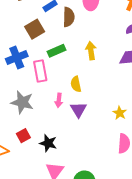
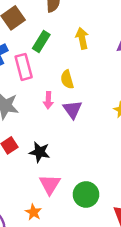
green rectangle: (57, 51) -> (41, 41), turned -30

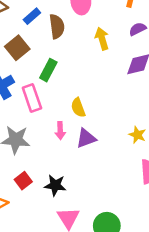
yellow arrow: (82, 38) -> (102, 39), moved
purple triangle: (72, 109) -> (86, 138), turned 50

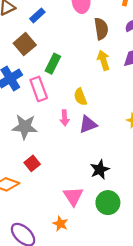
brown semicircle: (57, 26) -> (101, 29), moved
yellow arrow: (102, 39) -> (104, 60), moved
black star: (55, 185) -> (100, 169), moved, turned -30

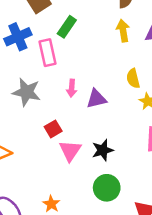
yellow semicircle: (80, 97) -> (133, 78), moved
red square: (32, 163) -> (53, 129), moved
pink triangle: (73, 196) -> (70, 151), moved

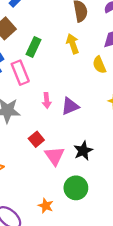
yellow arrow: (123, 31) -> (73, 44), moved
yellow semicircle: (133, 78) -> (99, 65), moved
green circle: (107, 188) -> (76, 188), moved

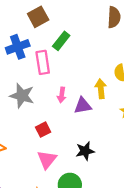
yellow arrow: (73, 44) -> (101, 89), moved
pink triangle: (54, 156) -> (47, 160), moved

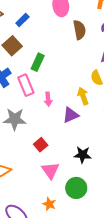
pink arrow: (62, 95) -> (48, 99), moved
black star: (85, 151) -> (82, 155), turned 30

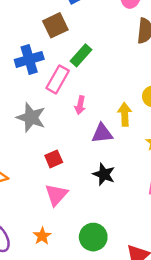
pink rectangle: (26, 85) -> (58, 79), turned 35
black star: (82, 155) -> (104, 174), moved
green circle: (76, 188) -> (93, 237), moved

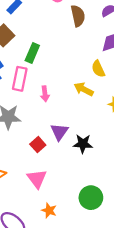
yellow arrow: (125, 114) -> (84, 89), turned -42
purple triangle: (102, 133) -> (59, 132), moved, turned -30
pink triangle: (56, 195) -> (37, 179), moved

